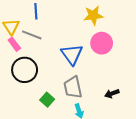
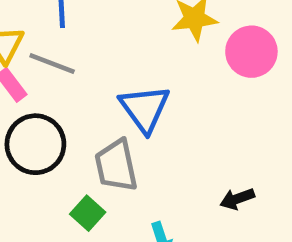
pink circle: (102, 43) -> (251, 52), moved
gray trapezoid: (73, 87) -> (116, 166), moved

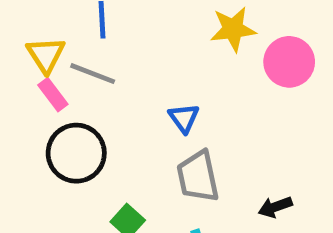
blue triangle: (145, 109) -> (184, 118), size x0.6
gray trapezoid: (116, 166) -> (198, 177), moved

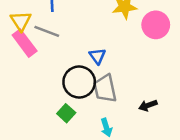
pink rectangle: (53, 95) -> (25, 43), size x1.5
black circle: (76, 153) -> (79, 82), moved

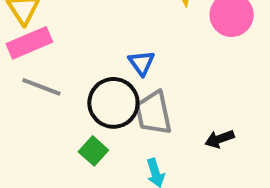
gray line: (47, 31) -> (41, 87), moved
pink rectangle: (25, 43) -> (29, 43), turned -76

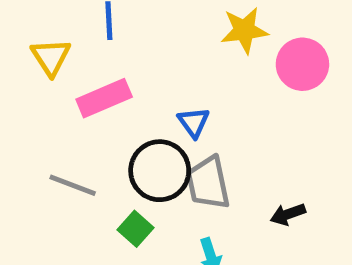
pink rectangle: (29, 43) -> (104, 98), moved
gray line: (41, 87) -> (73, 185), moved

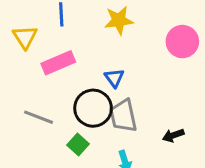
yellow star: (244, 30) -> (119, 20), moved

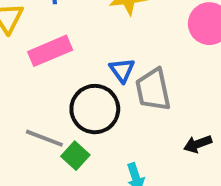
gray trapezoid: (123, 116) -> (153, 90), moved
gray line: (39, 117) -> (44, 138), moved

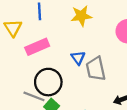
black circle: (95, 109) -> (48, 82), moved

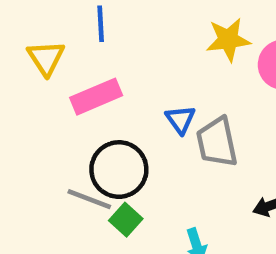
yellow star: (81, 16) -> (228, 40), moved

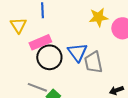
blue triangle: (180, 119) -> (77, 52), size x1.5
black circle: (119, 170) -> (49, 57), moved

